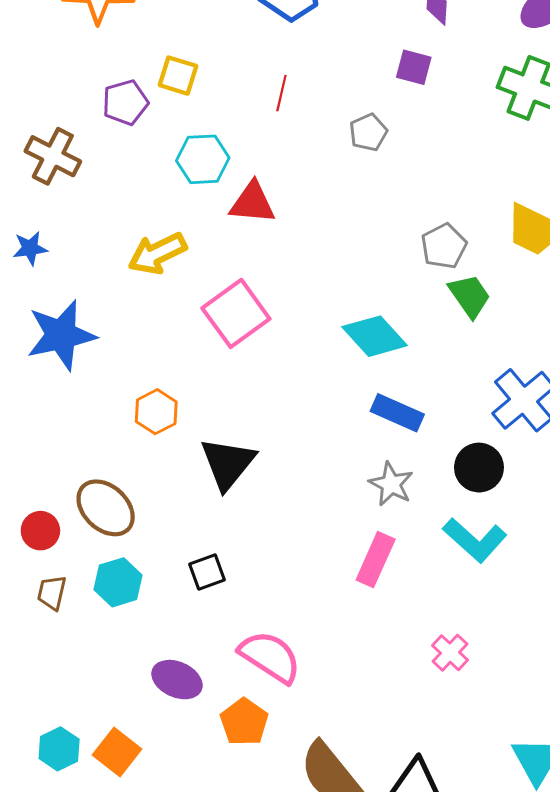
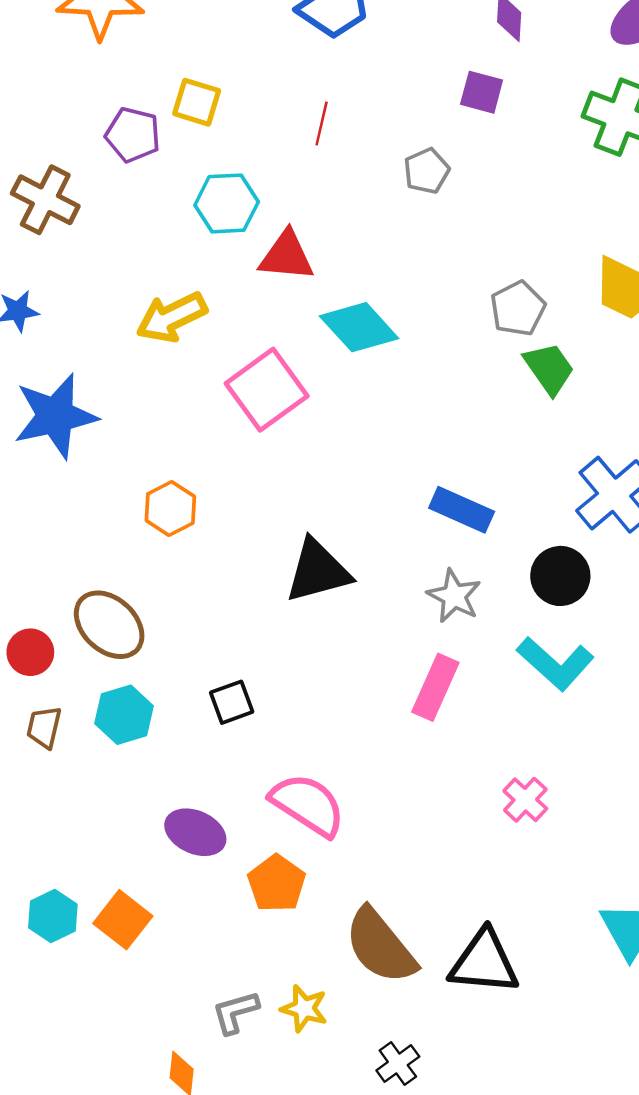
purple pentagon: (125, 102) -> (133, 135), turned 30
cyan diamond: (375, 336) -> (359, 327), moved
black triangle: (228, 463) -> (318, 571), moved, turned 36

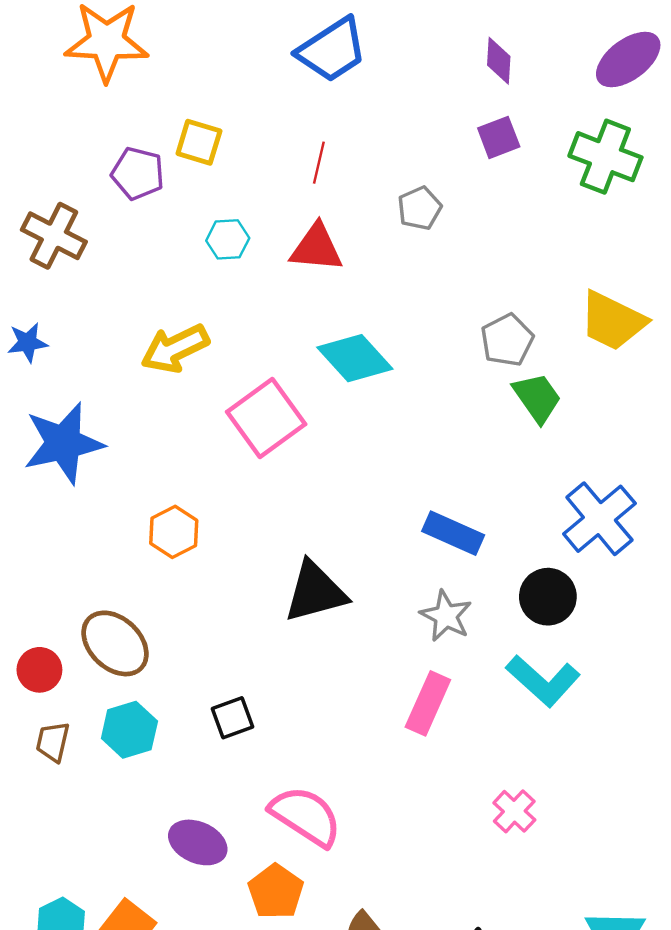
purple square: (482, 92) -> (499, 137), moved, turned -36
cyan hexagon: (227, 203) -> (228, 239), size x0.7
red triangle: (287, 256) -> (316, 248), moved

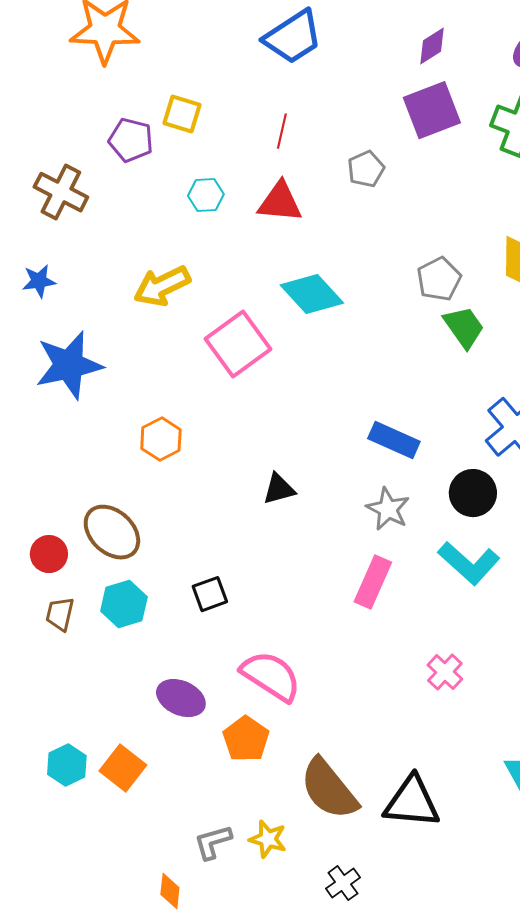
purple diamond: (499, 61) -> (432, 46), turned 54
purple square: (499, 137) -> (432, 110), size x1.6
black triangle: (315, 592) -> (279, 489), size x0.6

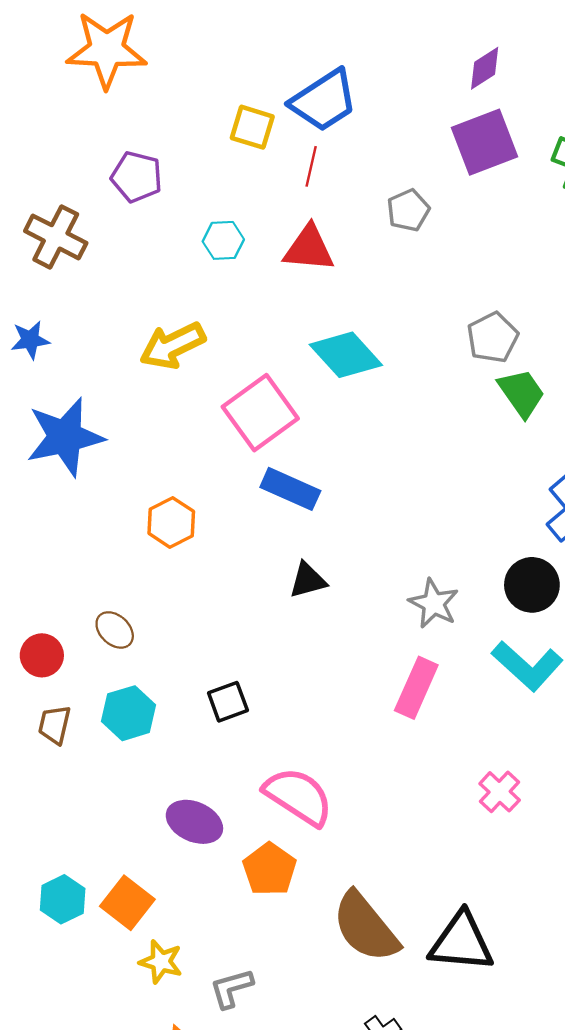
blue trapezoid: (293, 37) -> (324, 101), moved
yellow square: (182, 114) -> (252, 127), moved
blue rectangle: (394, 440) -> (290, 489), moved
brown ellipse: (112, 532) -> (115, 630), size x0.6
yellow star: (268, 839) -> (161, 962), moved

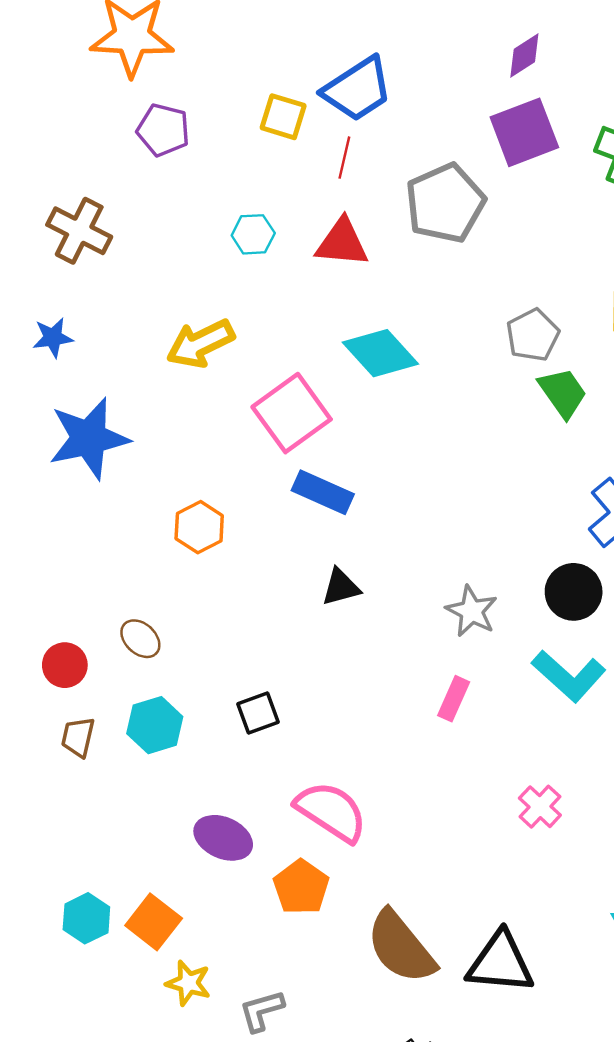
purple pentagon: (137, 177) -> (163, 130), moved
gray pentagon: (408, 210) -> (445, 203), size x1.8
pink rectangle: (416, 688) -> (454, 699), size x0.7

